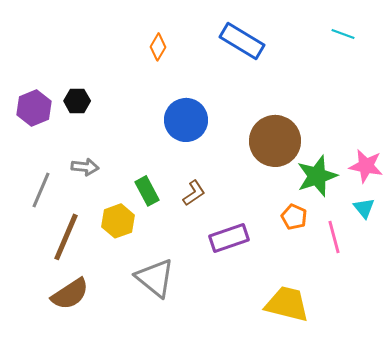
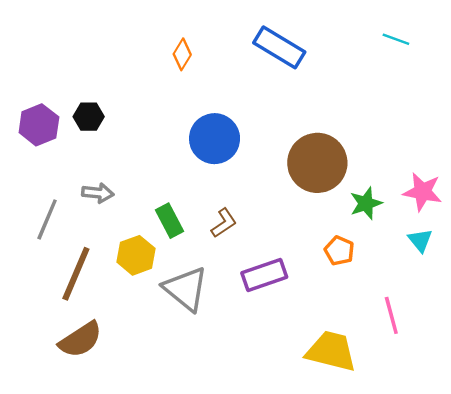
green star: (317, 176) -> (366, 203), size x0.7
pink line: (334, 237) -> (391, 315), moved
gray triangle: (155, 278) -> (186, 289), moved

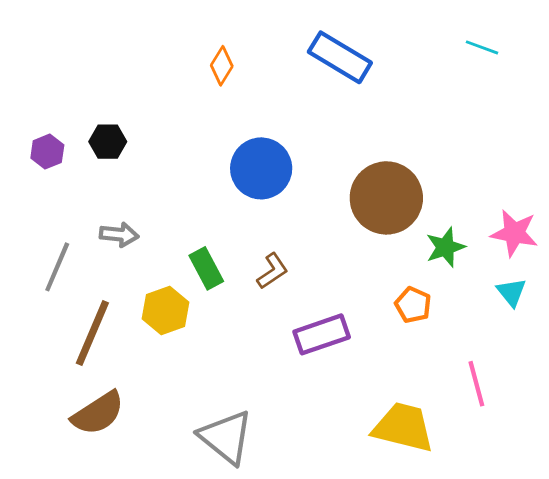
purple hexagon: (39, 125) -> (47, 152), size x0.7
gray triangle: (186, 289) -> (226, 437), moved

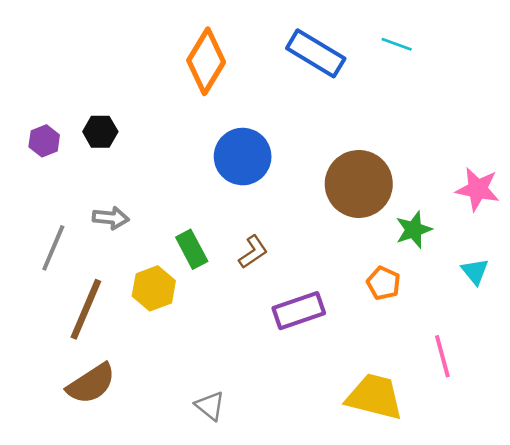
cyan line: (482, 47) -> (397, 44), moved
orange diamond: (222, 66) -> (206, 61), size x1.8
pink star: (514, 233) -> (478, 189), moved
gray triangle: (226, 437) -> (210, 406), size x0.6

